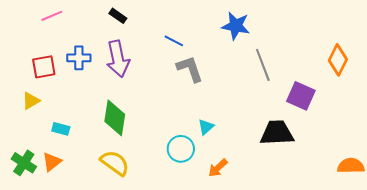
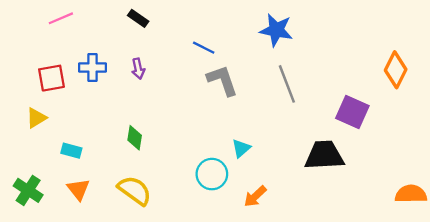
purple arrow: (118, 59) -> (138, 69), size x0.5
gray line: (263, 65) -> (287, 84), moved
green diamond: (115, 118) -> (135, 138), size x0.6
orange triangle: (52, 162) -> (78, 189), moved, turned -30

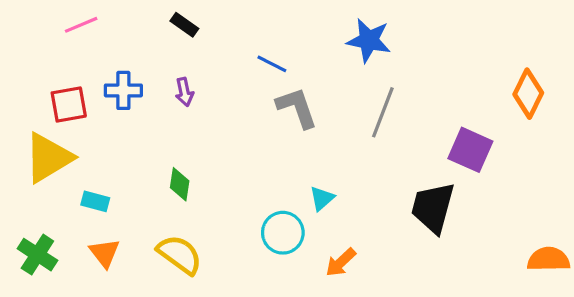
gray line: (287, 84) -> (383, 112), turned 42
yellow triangle: (36, 118) -> (48, 158), size x1.8
black trapezoid: (324, 155) -> (433, 208), turned -72

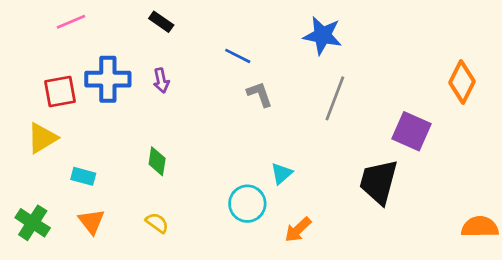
blue cross: (123, 90) -> (108, 79), size x1.4
gray L-shape: (297, 108) -> (260, 94), size x0.7
yellow triangle: (48, 158) -> (42, 138), size x0.7
yellow semicircle: (180, 255) -> (157, 223), size x0.6

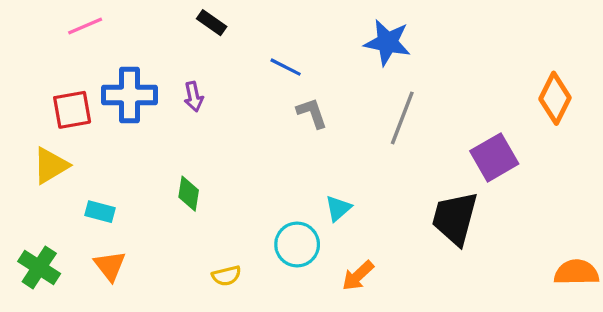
black rectangle: (161, 22) -> (212, 23), moved
purple square: (411, 131) -> (494, 157), turned 36
yellow semicircle: (157, 223) -> (226, 276), moved, turned 130

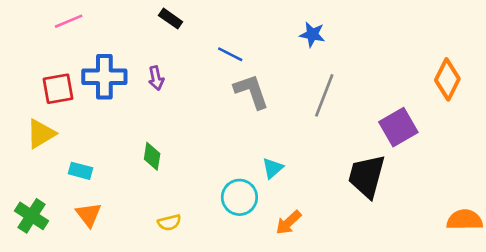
blue star: (387, 42) -> (312, 34), size x0.7
gray L-shape: (312, 113) -> (251, 91), size x1.4
yellow semicircle: (226, 276) -> (169, 222), moved

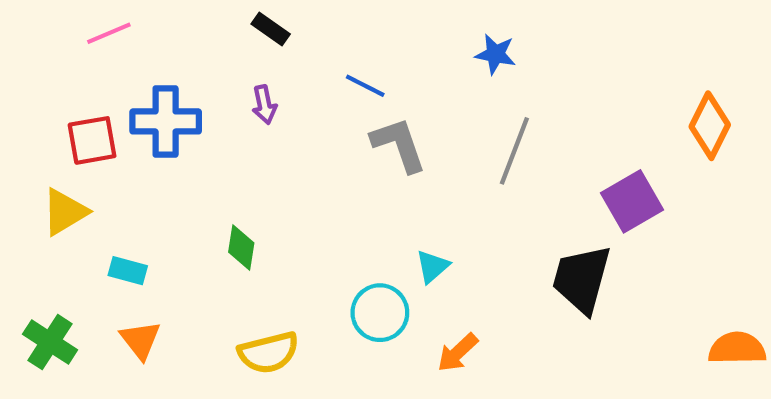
purple arrow: (156, 78) -> (264, 105), moved
yellow semicircle: (169, 222) -> (269, 353), size x1.6

